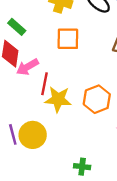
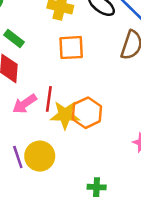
pink arrow: (27, 67) -> (25, 104), moved
orange hexagon: (97, 99) -> (87, 113), moved

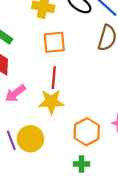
red line: (49, 99) -> (54, 78), moved
orange hexagon: (87, 113) -> (87, 132), moved

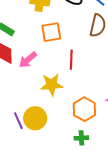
red line: (54, 78) -> (71, 60), moved
pink arrow: (15, 93) -> (28, 60), moved

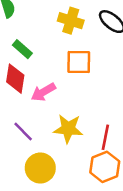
red line: (71, 60) -> (105, 137), moved
purple line: (18, 121) -> (23, 132), moved, turned -30

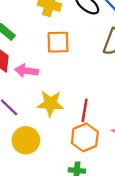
pink arrow: (43, 92) -> (26, 71), turned 40

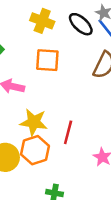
orange hexagon: (85, 137) -> (35, 150), moved

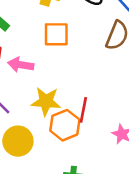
orange hexagon: (35, 150) -> (65, 125), moved

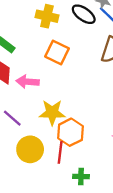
orange square: (56, 34) -> (57, 52), turned 30
red line: (83, 110) -> (60, 152), moved

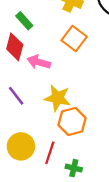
yellow circle: (30, 149) -> (21, 146), moved
red line: (60, 152) -> (50, 153), moved

